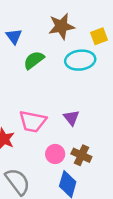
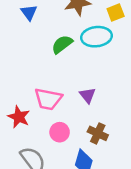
green semicircle: (34, 60) -> (62, 44), moved
pink circle: (55, 154) -> (60, 132), moved

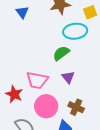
green semicircle: (62, 44) -> (61, 53), moved
pink circle: (60, 132) -> (46, 106), size x1.5

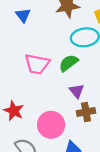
pink trapezoid: (37, 80) -> (37, 64), moved
brown cross: (76, 107) -> (86, 112), moved, turned -35

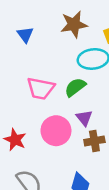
pink circle: (51, 125) -> (56, 131), moved

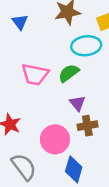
pink circle: (56, 131) -> (55, 139), moved

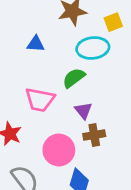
blue triangle: (20, 22) -> (36, 44), moved, turned -49
pink trapezoid: (35, 74) -> (40, 100), moved

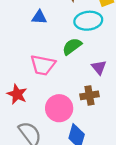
purple triangle: (83, 111) -> (99, 67), moved

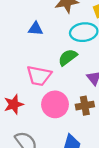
red star: (17, 94) -> (14, 104), turned 30
pink circle: (59, 108) -> (55, 104), moved

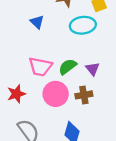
blue triangle: (36, 29) -> (37, 22), turned 40
green semicircle: (68, 57) -> (68, 67), moved

